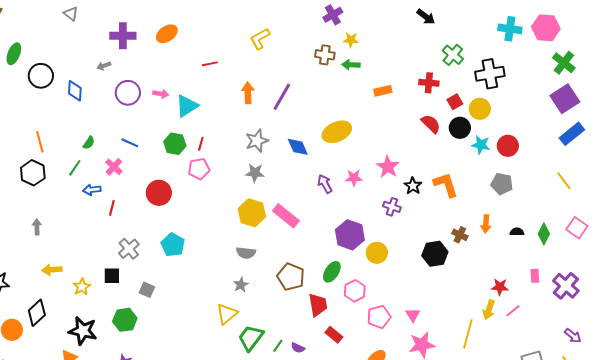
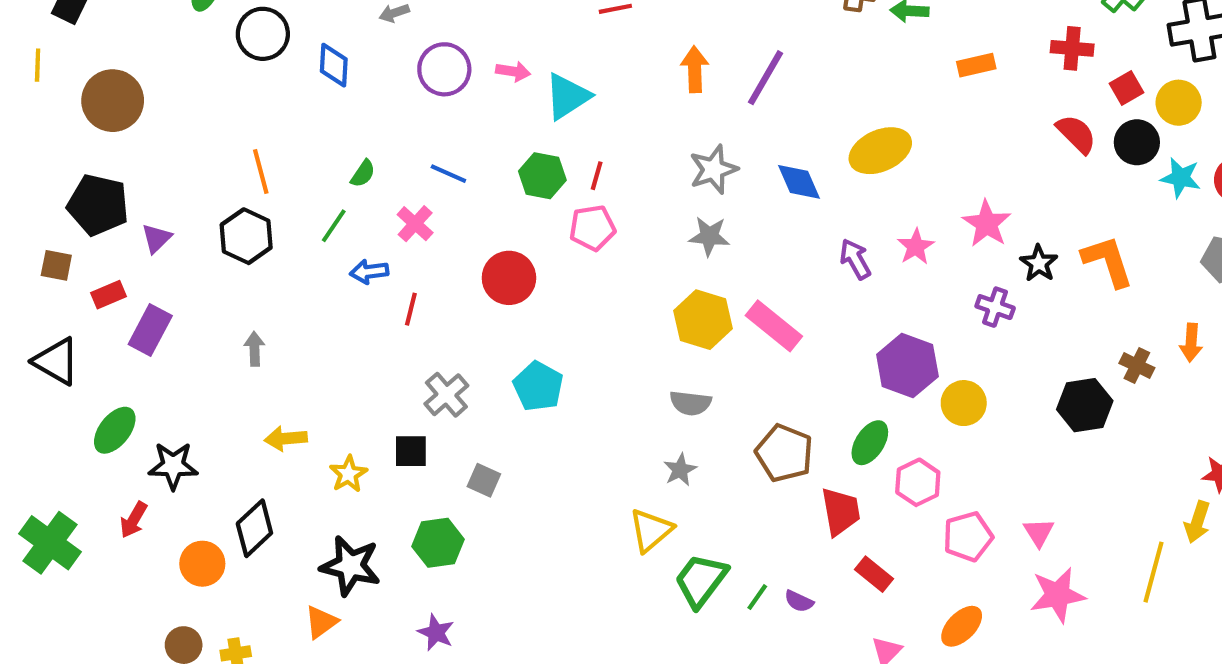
pink star: (354, 178) -> (916, 247), turned -30

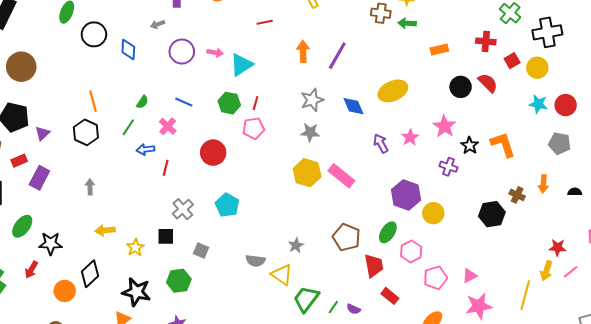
black circle: (1137, 142) -> (461, 87), moved
gray semicircle: (690, 403) -> (256, 261), moved
yellow triangle: (651, 530) -> (282, 275), turned -45
pink triangle: (1039, 532) -> (470, 276), turned 35

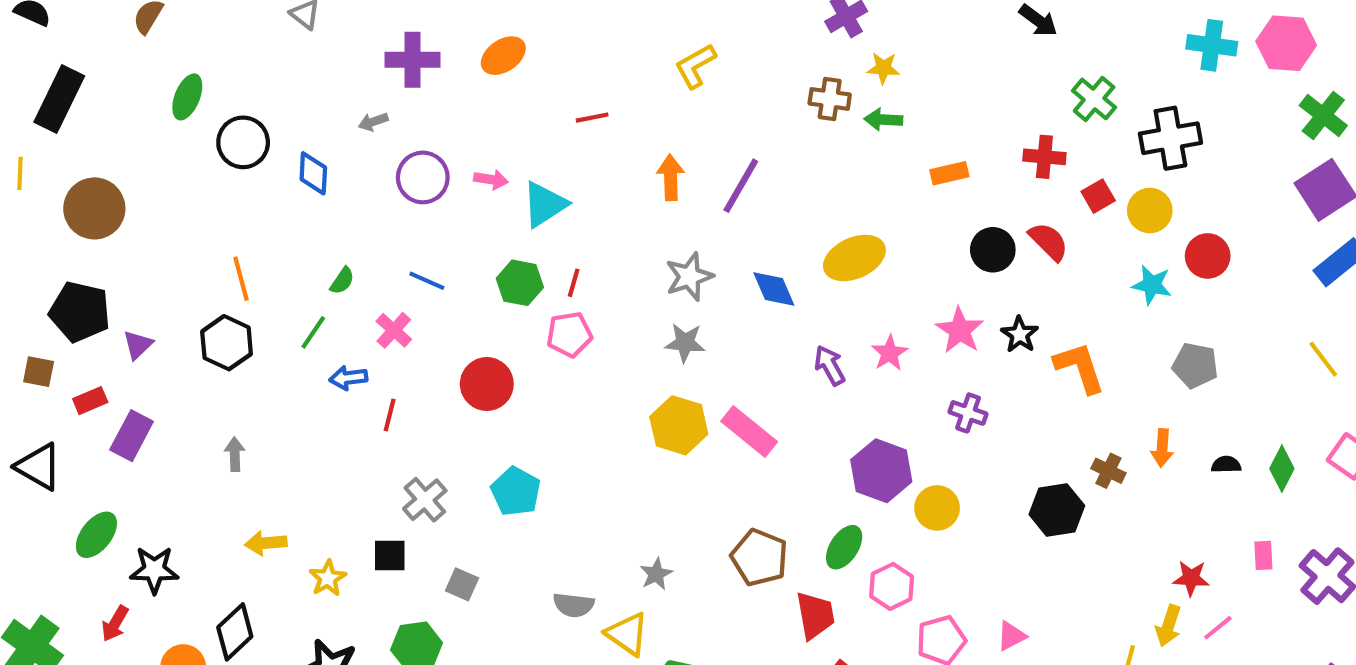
red circle: (566, 105) -> (1208, 256), moved
black star: (470, 145) -> (1020, 334), moved

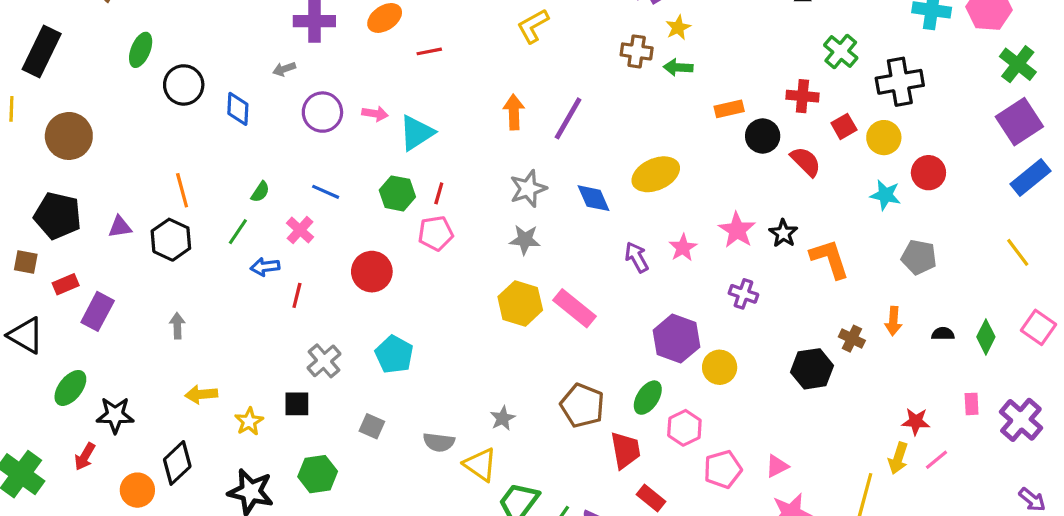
yellow star: (883, 68) -> (678, 28), turned -30
red line: (592, 118) -> (429, 51), moved
black circle: (993, 250) -> (763, 136), moved
purple triangle: (138, 345) -> (120, 227), moved, turned 35
gray square: (462, 584) -> (372, 426), moved

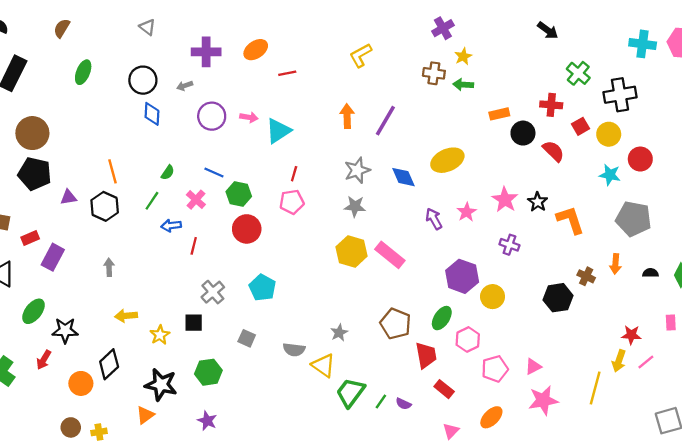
black circle: (184, 85) -> (143, 80), moved
green hexagon: (397, 193) -> (239, 194), moved
black pentagon: (58, 216) -> (35, 174), moved
gray pentagon: (919, 257) -> (634, 219), size x1.4

